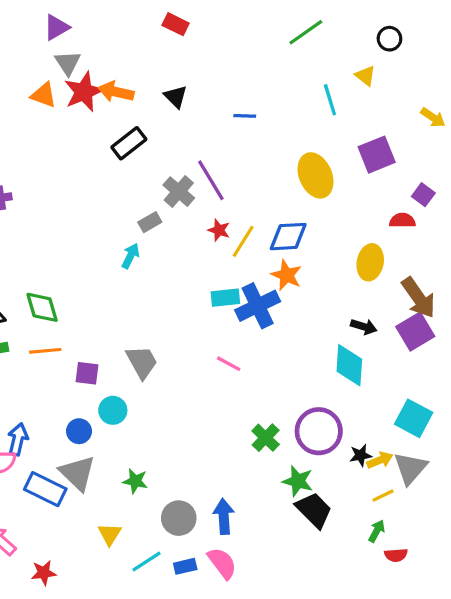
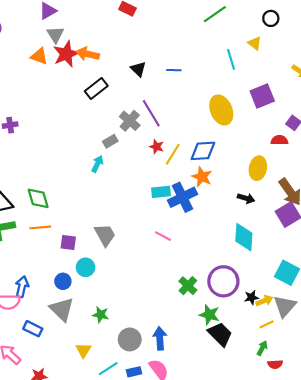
black triangle: (176, 97) -> (138, 69), moved
black arrow: (364, 327) -> (246, 198), moved
blue rectangle: (45, 489) -> (33, 329), moved, size x0.7

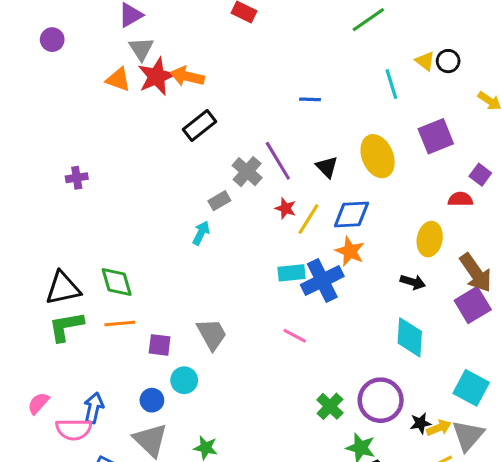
black circle: (271, 18) -> (448, 61), moved
black triangle: (138, 69) -> (327, 167), moved

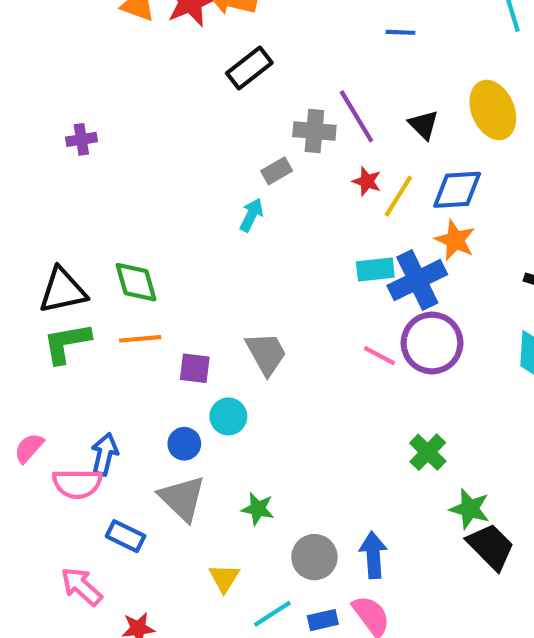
gray cross: (247, 172) -> (314, 131), turned -36
purple circle: (381, 400) -> (432, 343), moved

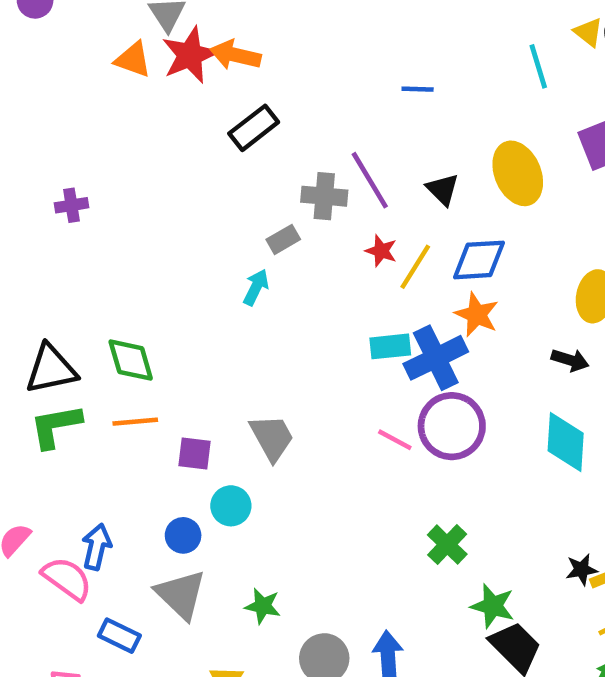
pink semicircle: (77, 484) -> (67, 579), turned -144

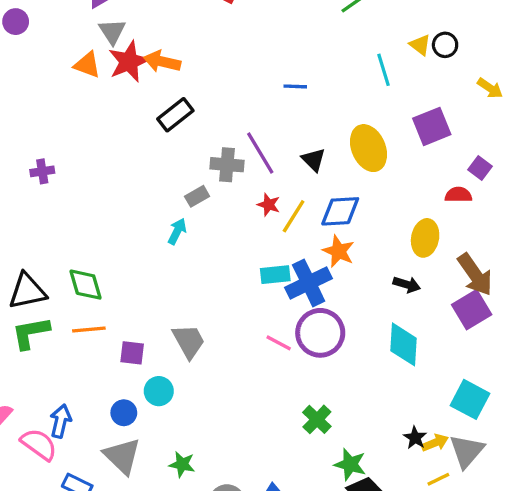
black star: (581, 570) -> (415, 438), turned -30

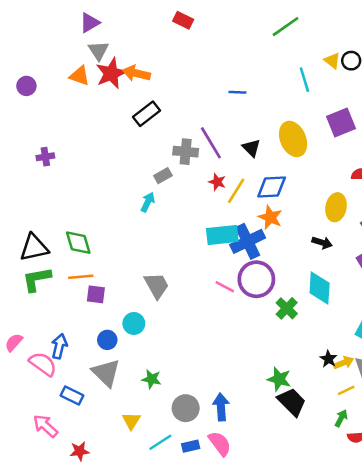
purple circle: (16, 22) -> (26, 86), moved
cyan rectangle: (275, 275) -> (222, 235), size x1.4
purple square: (132, 353) -> (96, 294), moved
green cross: (317, 419) -> (287, 308), moved

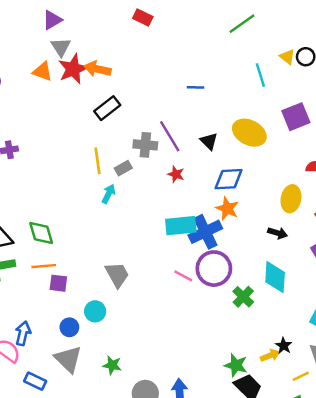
yellow ellipse: (293, 139) -> (249, 133), turned -40
yellow line: (236, 191) -> (98, 161), moved, turned -40
yellow arrow: (344, 363) -> (270, 355), moved

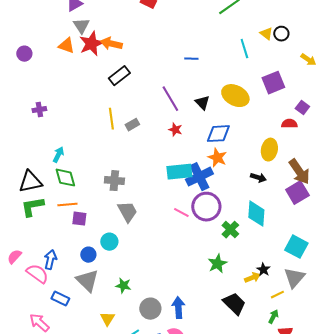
gray cross: (145, 145) -> (114, 181), moved
cyan arrow: (109, 194) -> (58, 155), moved
green star: (236, 365) -> (217, 264), moved, turned 30

